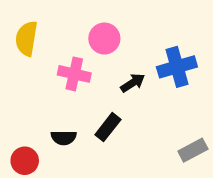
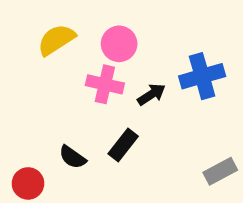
yellow semicircle: (26, 39) -> (56, 40), moved, turned 48
pink cross: (74, 74) -> (105, 84), moved
black semicircle: (64, 138) -> (73, 157), turned 35

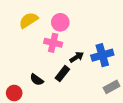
blue cross: (202, 76) -> (102, 55), moved
black arrow: (151, 94) -> (77, 57), moved

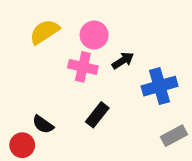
black arrow: (77, 57) -> (123, 61), moved
black semicircle: (37, 80) -> (43, 124), moved

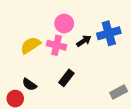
yellow semicircle: (45, 32) -> (30, 45), moved
blue cross: (160, 86) -> (109, 33), moved

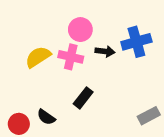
black arrow: (84, 41) -> (105, 51), turned 40
black semicircle: (29, 84) -> (46, 117), moved

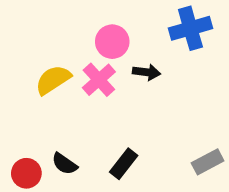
blue cross: (136, 42) -> (190, 28), moved
pink cross: (71, 57) -> (99, 80), turned 35
black rectangle: (83, 98) -> (124, 164), moved

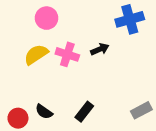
pink circle: (112, 42) -> (47, 18), moved
black arrow: (147, 72) -> (100, 49), turned -30
pink cross: (99, 80) -> (67, 54), turned -30

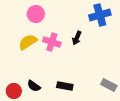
black arrow: (100, 49) -> (77, 38), turned 136
gray rectangle: (141, 110) -> (109, 85), turned 56
black rectangle: (84, 112) -> (65, 86), turned 63

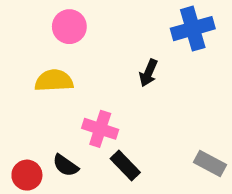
yellow semicircle: (28, 42) -> (54, 81), turned 30
pink cross: (52, 42) -> (100, 129), moved
black rectangle: (65, 86) -> (125, 165), turned 35

